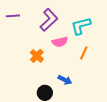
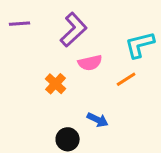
cyan L-shape: (81, 26) -> (140, 45), moved
orange line: (84, 53) -> (126, 79), turned 32

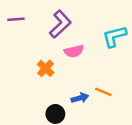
orange line: (126, 79) -> (103, 92), moved, turned 56
blue arrow: (98, 120) -> (80, 98), turned -42

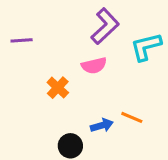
purple line: (16, 19) -> (22, 40), moved
purple L-shape: (60, 24) -> (105, 26), moved

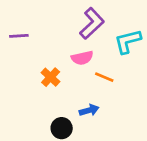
orange line: (132, 117) -> (104, 77), moved

